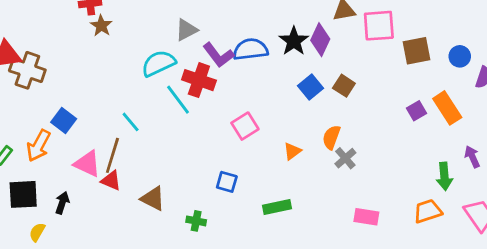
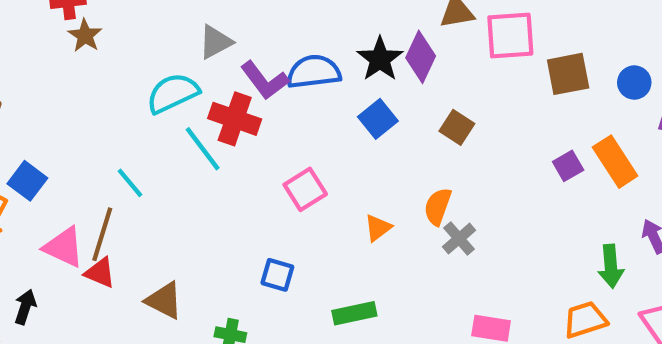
blue square: (310, 87) -> (378, 119), moved

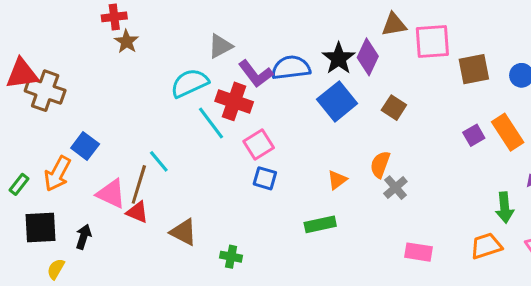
blue square: (378, 119) -> (337, 101), size x1.4
cyan line: (130, 183) -> (159, 161), moved
pink square: (305, 189) -> (259, 144), moved
blue square: (277, 275) -> (265, 178), moved
green rectangle: (354, 313) -> (320, 224), moved

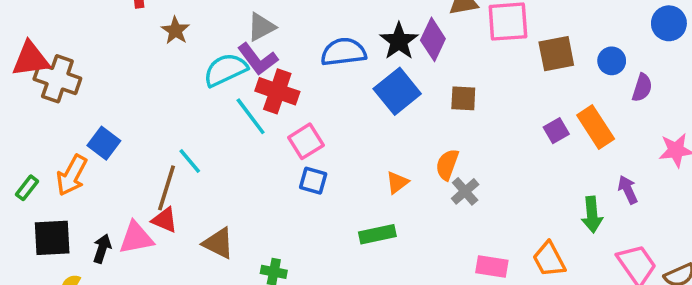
brown star: (127, 42) -> (175, 30), moved
purple L-shape: (256, 74) -> (258, 59), moved
brown square: (394, 108) -> (463, 98), turned -30
pink triangle: (111, 194) -> (136, 238), moved, turned -36
orange trapezoid: (486, 246) -> (549, 259), moved, turned -100

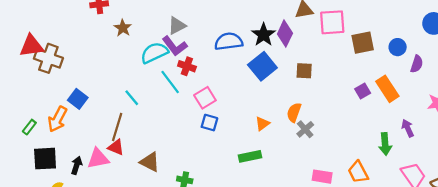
red cross: (277, 91) -> (187, 66), size x0.7
cyan line: (190, 161) -> (132, 98), moved

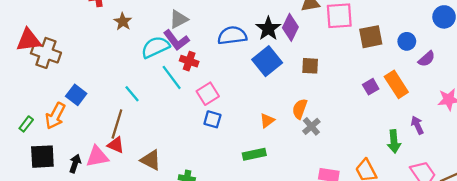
purple semicircle: (417, 64) -> (427, 59), turned 30

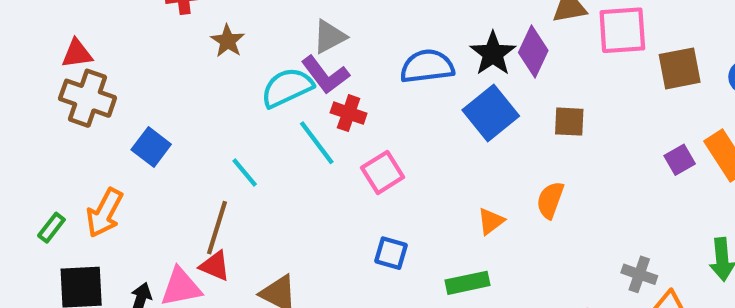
red triangle: (28, 40) -> (77, 54), moved, size x0.7
blue square: (76, 95) -> (151, 147), moved
blue square: (212, 119) -> (391, 253), moved
gray cross: (311, 126) -> (639, 274), moved, turned -30

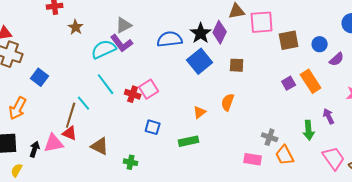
red cross: (349, 113) -> (133, 94), moved
cyan line: (317, 143) -> (106, 84), moved
cyan line: (245, 172) -> (84, 103), moved

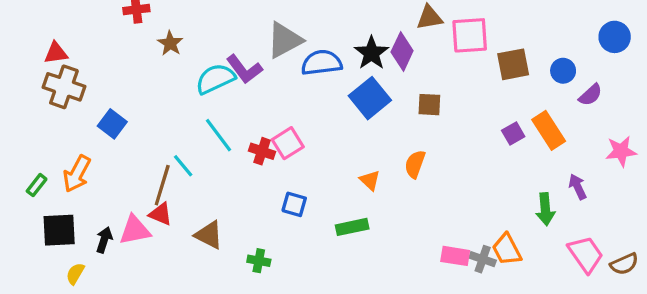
gray triangle: (124, 25) -> (285, 40), moved, size x1.4
orange triangle: (200, 112) -> (370, 180), turned -40
gray cross: (270, 137) -> (483, 259), moved

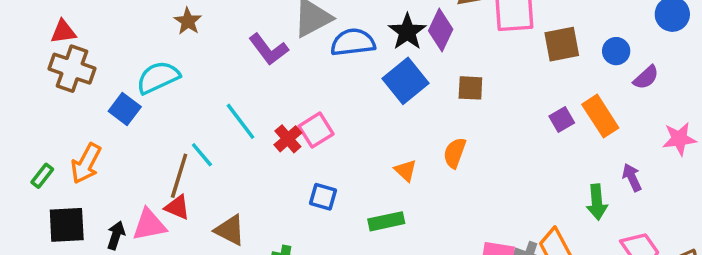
cyan semicircle: (215, 79) -> (158, 77), moved
red cross: (262, 151) -> (288, 139), turned 30

